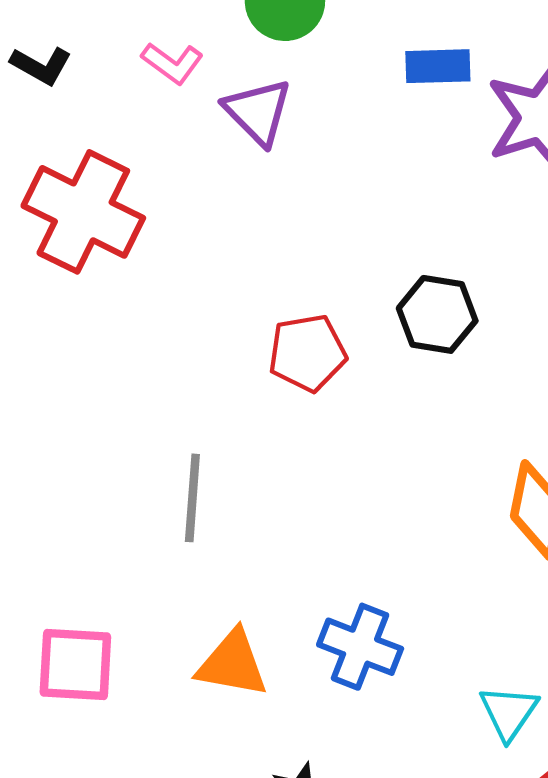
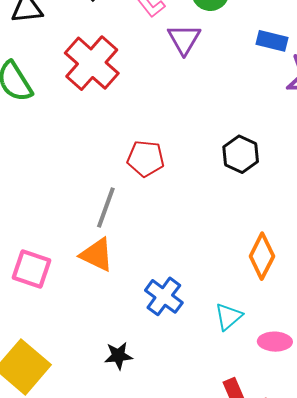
red pentagon: (307, 353) -> (146, 158), moved
orange triangle: (232, 664) -> (97, 255), moved
cyan triangle: (509, 712) -> (228, 316), moved

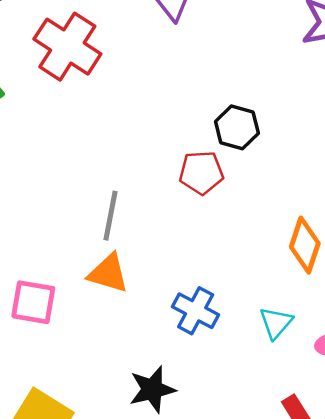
black hexagon: (241, 154) -> (237, 127), moved
red pentagon: (146, 158) -> (201, 173), moved
black star: (118, 356) -> (152, 389), size x1.4

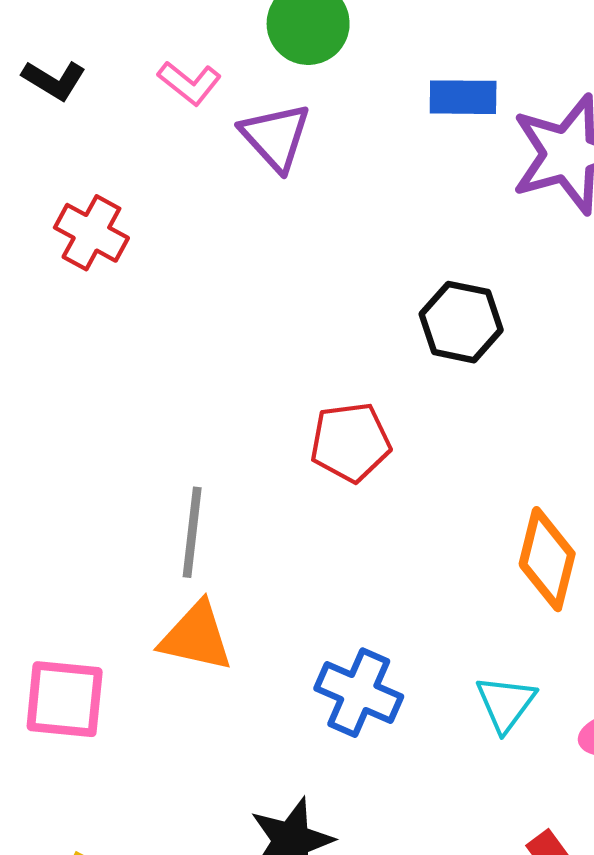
red cross: (67, 47) -> (91, 233), size x0.6
black hexagon: (237, 127) -> (461, 322), moved

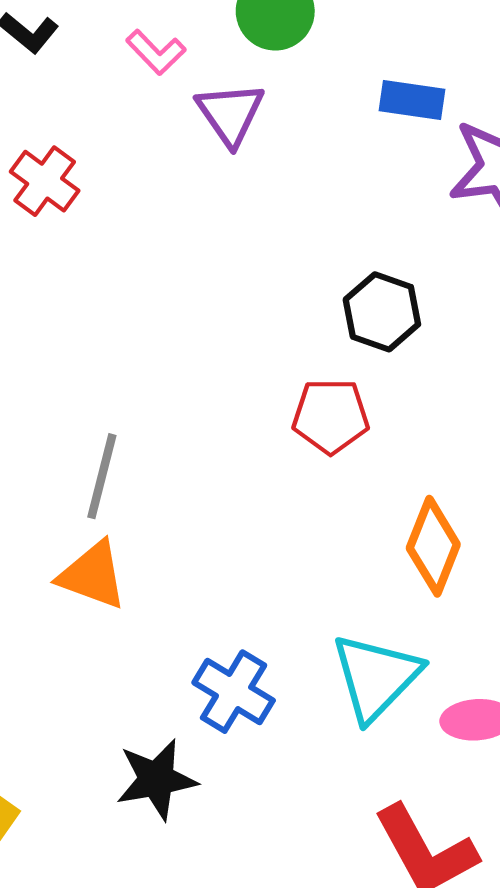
red pentagon: (350, 442) -> (331, 416), moved
blue cross: (359, 693) -> (234, 692), moved
cyan triangle: (506, 703) -> (376, 677), size x1.6

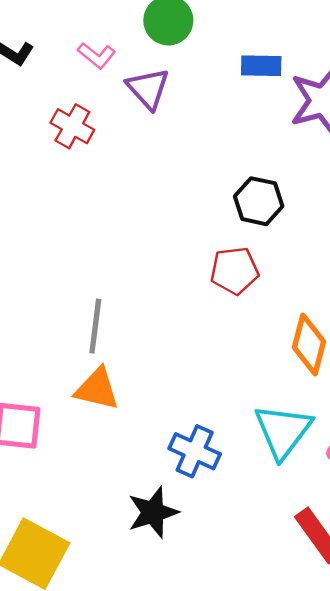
red cross: (45, 181) -> (72, 126), moved

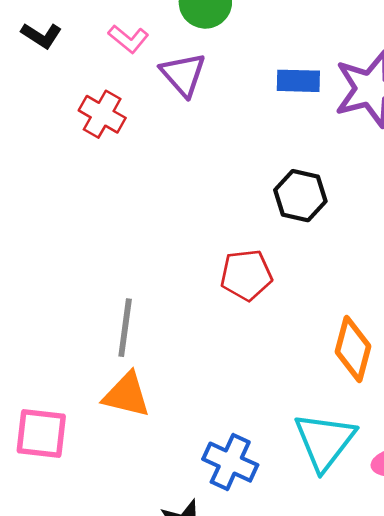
blue rectangle: (261, 66) -> (298, 81), moved
red pentagon: (234, 271) -> (246, 275), moved

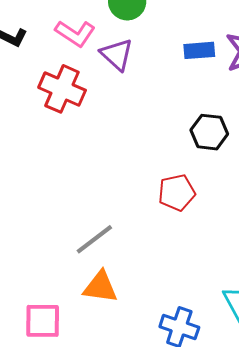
pink L-shape: (128, 39) -> (75, 33), size x1.4
red cross: (102, 114) -> (62, 89), size x1.4
gray line: (125, 328) -> (94, 239), turned 51

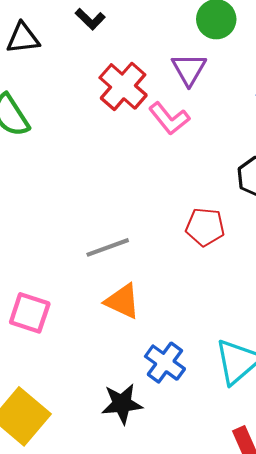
pink L-shape: (75, 33) -> (169, 118), moved
orange triangle: (100, 287) -> (122, 301), moved

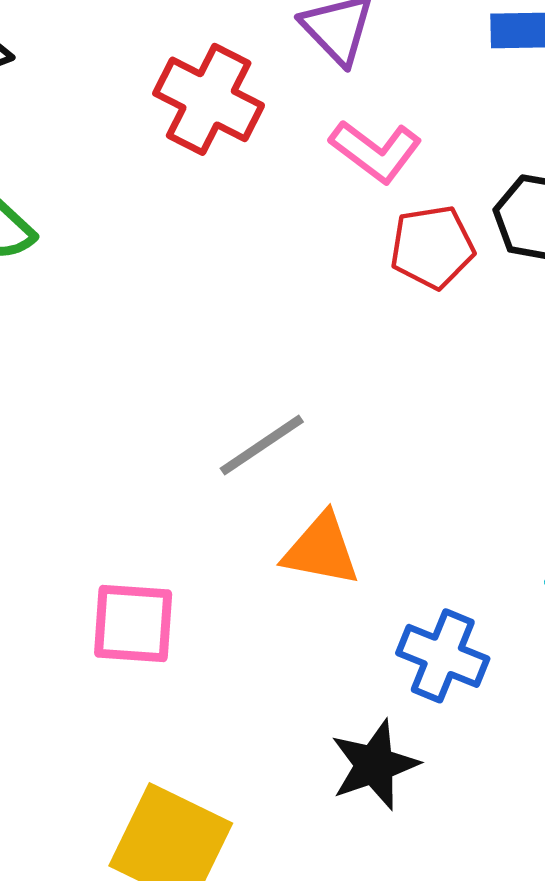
pink L-shape: (169, 118) -> (376, 151), moved
red pentagon: (205, 227) -> (432, 247), moved

